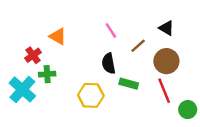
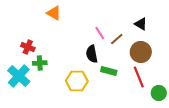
pink line: (111, 30) -> (100, 33), moved
orange triangle: (58, 36) -> (54, 13), moved
red cross: (33, 55) -> (28, 47), turned -32

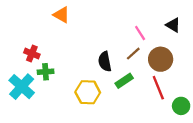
black triangle: (141, 24) -> (173, 25), moved
pink line: (100, 33) -> (140, 33), moved
brown line: (117, 39) -> (133, 54), moved
green rectangle: (109, 71) -> (124, 81), turned -49

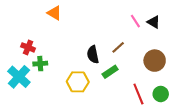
pink line: (140, 33) -> (135, 21), moved
brown circle: (161, 59) -> (155, 61), moved
red line: (158, 88) -> (138, 94), moved

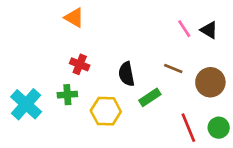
red cross: (28, 47) -> (80, 64), moved
brown line: (118, 47) -> (173, 68), moved, turned 64
green cross: (40, 64) -> (67, 95), moved

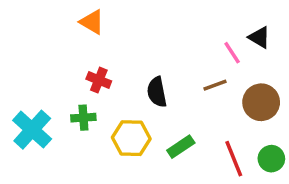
pink line: (184, 29) -> (232, 53), moved
brown line: (173, 68) -> (215, 85), turned -42
green rectangle: (150, 97) -> (181, 147), moved

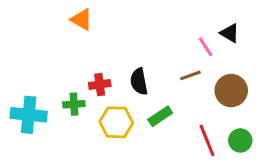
red cross: (99, 80) -> (100, 85), moved, turned -30
cyan cross: (32, 130) -> (29, 115), turned -36
green rectangle: (181, 147) -> (160, 116), moved

